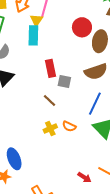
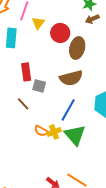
yellow triangle: (36, 20) -> (38, 23), moved
yellow cross: (50, 128) -> (54, 132), moved

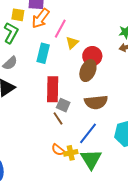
brown ellipse: (77, 48) -> (88, 71), moved
red rectangle: (26, 72) -> (53, 89), size x1.4
brown line: (23, 104) -> (58, 118), moved

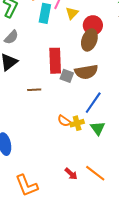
cyan rectangle: (43, 53) -> (45, 13), moved
brown semicircle: (96, 102) -> (86, 72), moved
brown line: (58, 118) -> (34, 90), moved, turned -56
green triangle: (91, 159) -> (98, 128), size x0.7

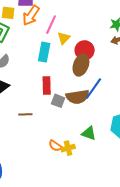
cyan rectangle: (45, 13) -> (44, 52), moved
red rectangle: (55, 61) -> (47, 85), size x0.7
blue line: (93, 103) -> (94, 88), moved
green triangle: (98, 128) -> (89, 133), moved, turned -35

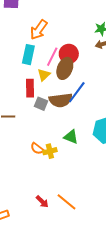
orange arrow: (31, 15) -> (39, 30), moved
pink line: (51, 25) -> (52, 57), moved
yellow triangle: (64, 38) -> (44, 75), moved

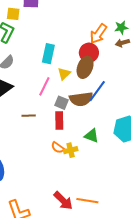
orange arrow: (39, 30) -> (98, 34), moved
pink line: (52, 57) -> (44, 86), moved
red rectangle: (30, 88) -> (59, 120), moved
red arrow: (42, 202) -> (63, 201), size x1.5
orange line: (66, 202) -> (87, 201), turned -30

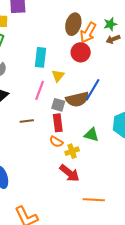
brown ellipse: (85, 67) -> (73, 24), moved
orange semicircle: (58, 148) -> (56, 142), moved
red arrow: (63, 201) -> (69, 173), moved

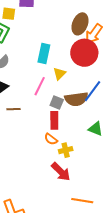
red circle: (81, 52) -> (84, 53), size x1.4
brown line: (27, 121) -> (13, 109), moved
green triangle: (91, 135) -> (96, 129), moved

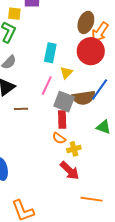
gray square: (57, 103) -> (64, 102), size x1.5

